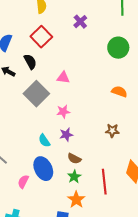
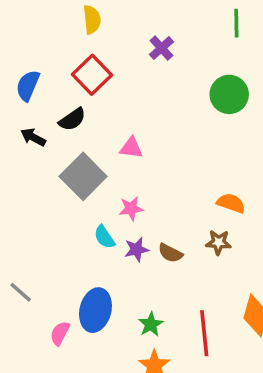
black semicircle: (30, 62) -> (72, 119), turned 84
orange semicircle: (119, 92) -> (231, 203), moved
cyan semicircle: (44, 141) -> (104, 237), moved
brown semicircle: (74, 159) -> (170, 253), moved
blue ellipse: (43, 169) -> (95, 310), turned 40

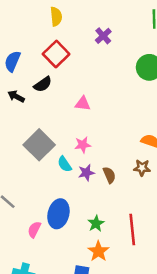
gray square: (83, 176) -> (39, 145), moved
brown semicircle: (170, 253) -> (109, 175), turned -140

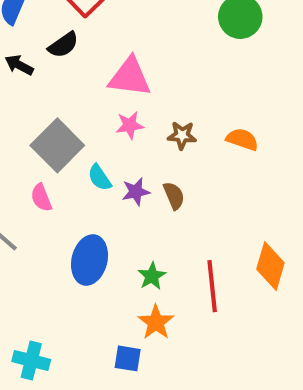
pink triangle: (83, 104) -> (130, 77), size x1.6
pink star: (83, 145) -> (130, 125), moved
brown star: (142, 168) -> (182, 135), moved
pink semicircle: (34, 230) -> (41, 198), moved, turned -49

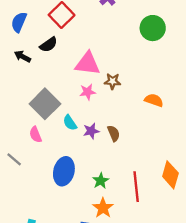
brown star: (182, 135) -> (112, 81), moved

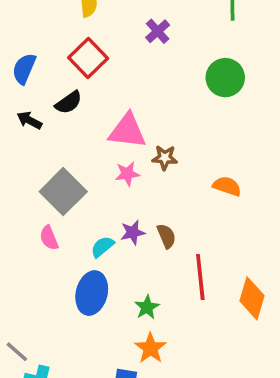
cyan semicircle: (70, 123) -> (102, 247), moved, turned 84
gray line: (14, 159) -> (17, 352), moved
red line: (136, 187) -> (200, 277), moved

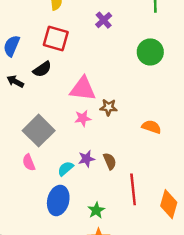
red square: (88, 58) -> (56, 38), turned -30

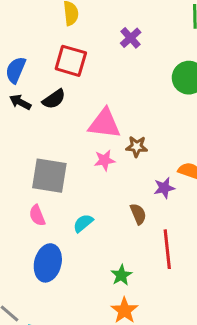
black arrow: (15, 81) -> (20, 102), moved
gray square: (39, 131) -> (49, 176), turned -36
purple star: (86, 159) -> (164, 188), moved
blue ellipse: (58, 200) -> (48, 263), moved

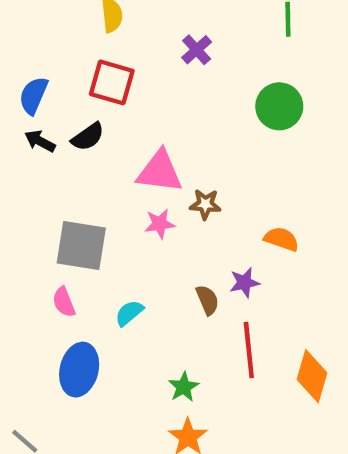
purple star: (164, 188) -> (244, 283), moved

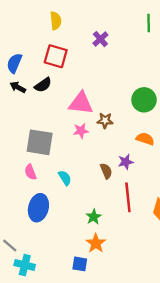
green circle: (279, 106) -> (144, 100), moved
cyan semicircle: (129, 313) -> (65, 178), turned 98

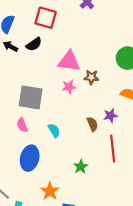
orange star: (96, 243) -> (50, 191), moved

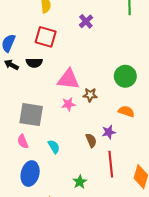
black semicircle: (34, 44) -> (34, 63), turned 35

